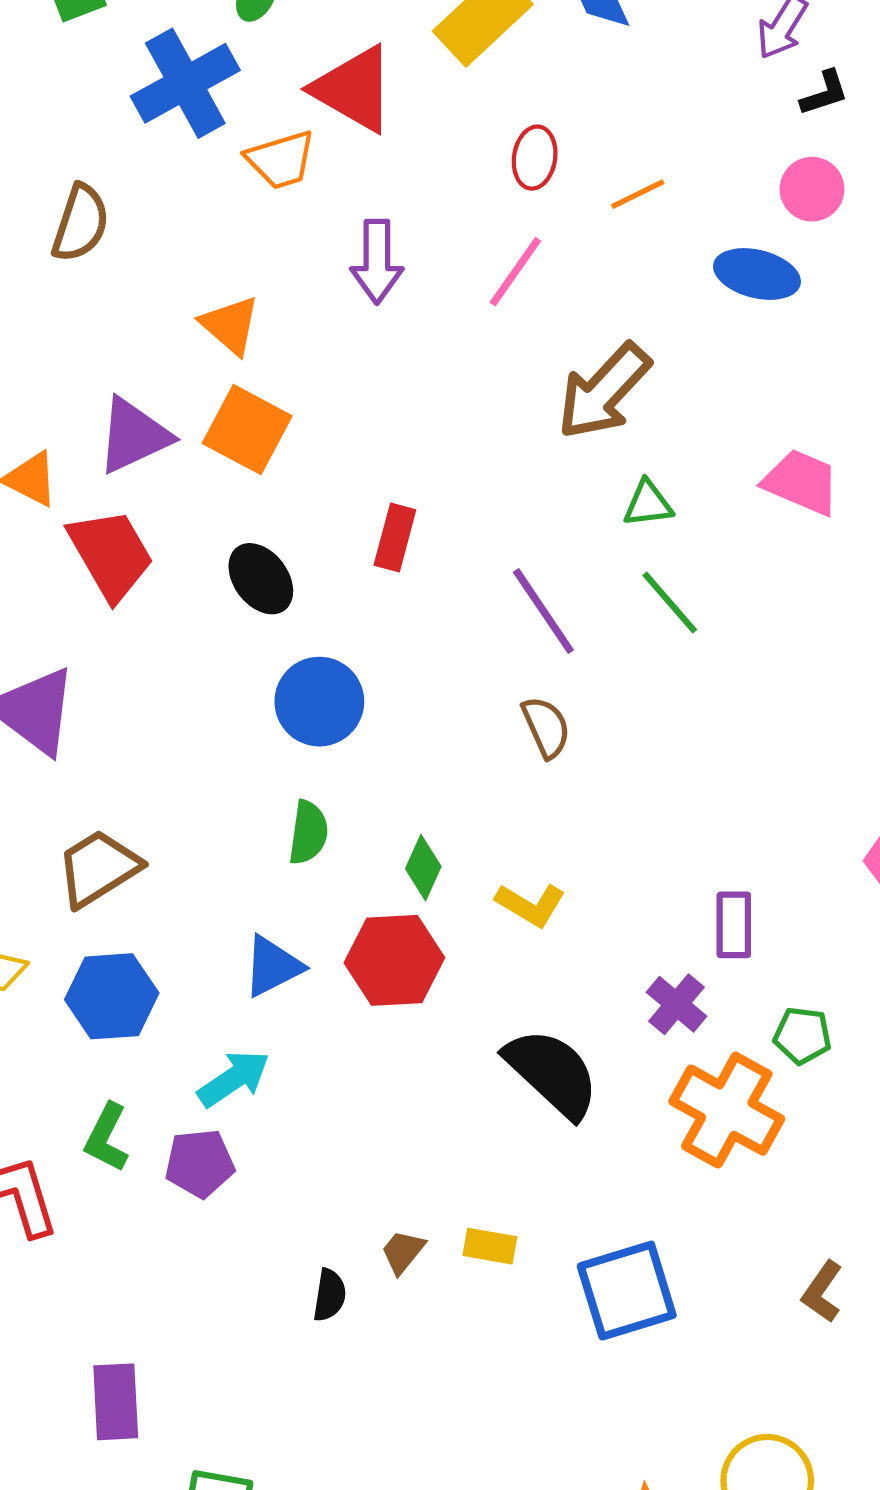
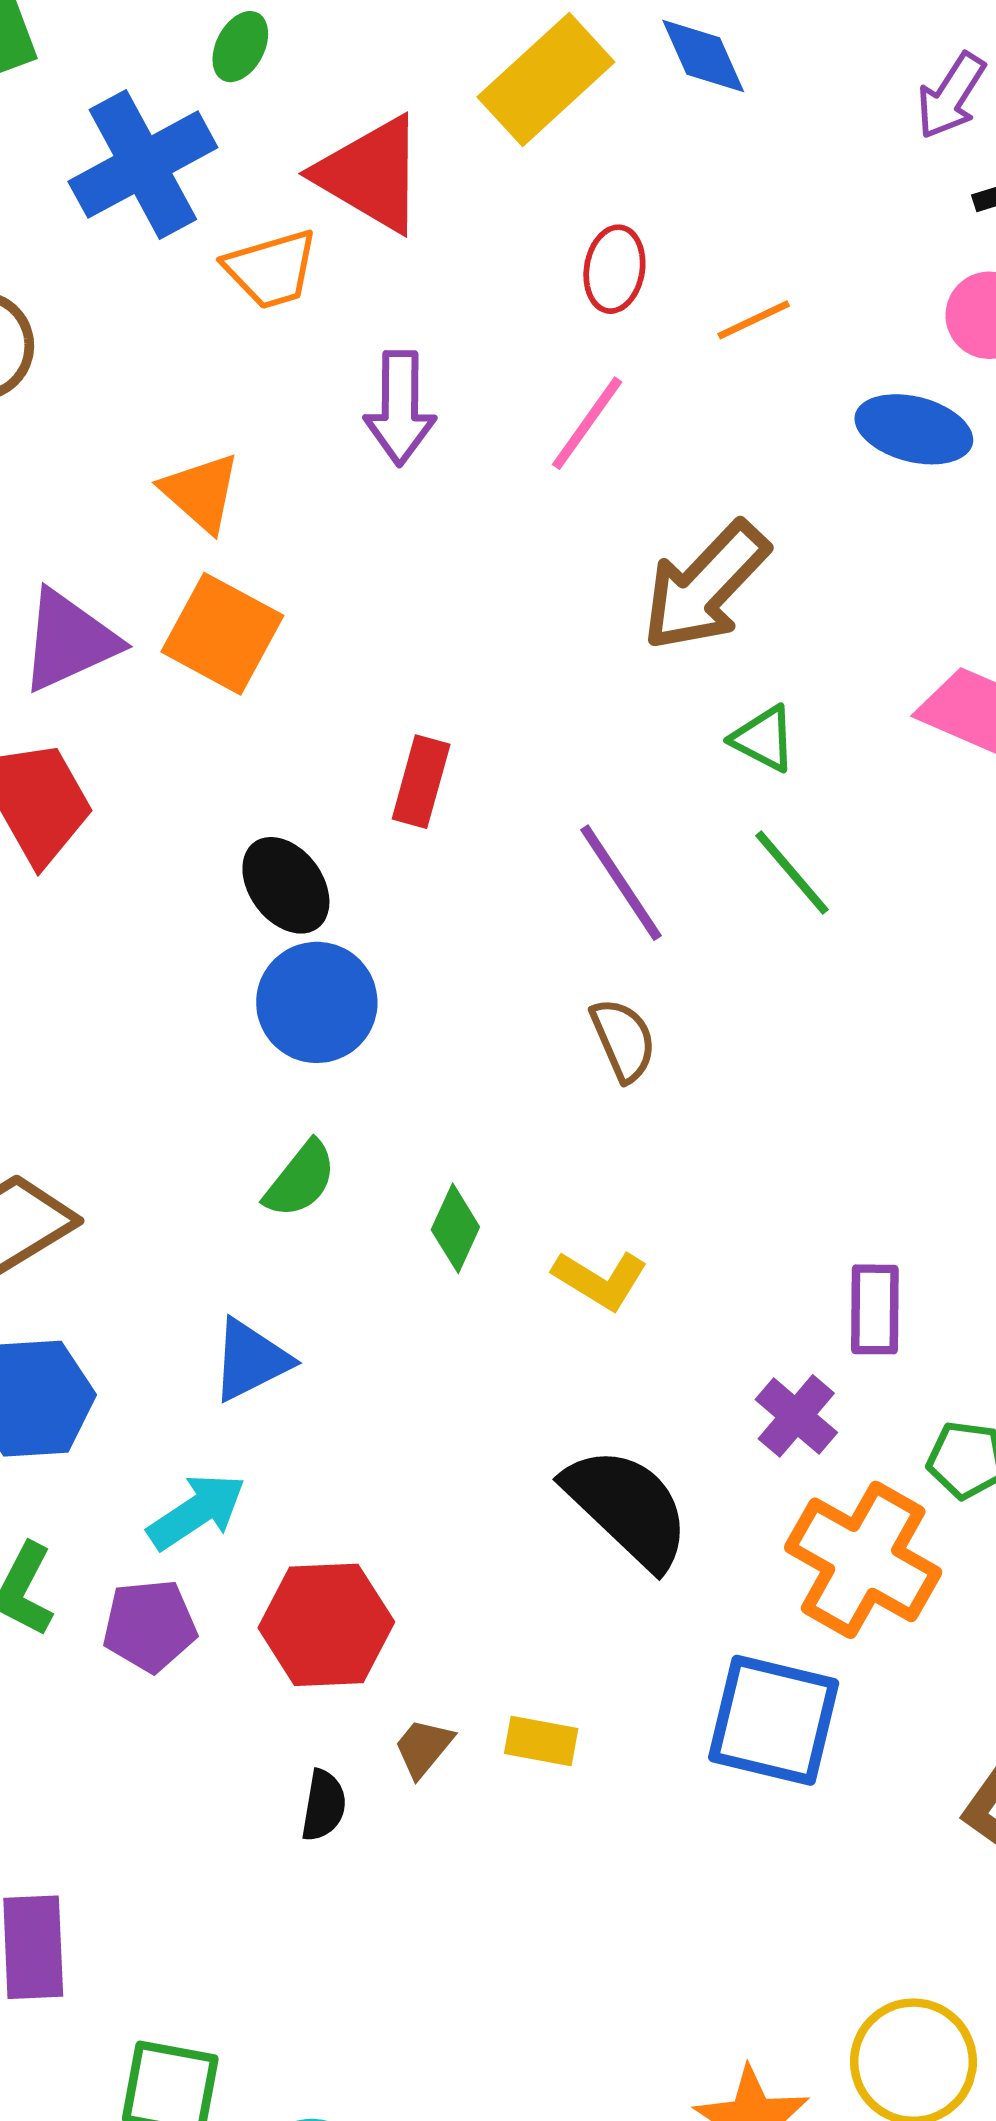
green triangle: (648, 504) -> (764, 739), turned 34
black ellipse: (261, 579) -> (286, 885), moved
green semicircle: (308, 833) -> (300, 1179), turned 30
red hexagon: (394, 960) -> (326, 1625), moved
blue square: (627, 1291) -> (774, 1720), moved, turned 30

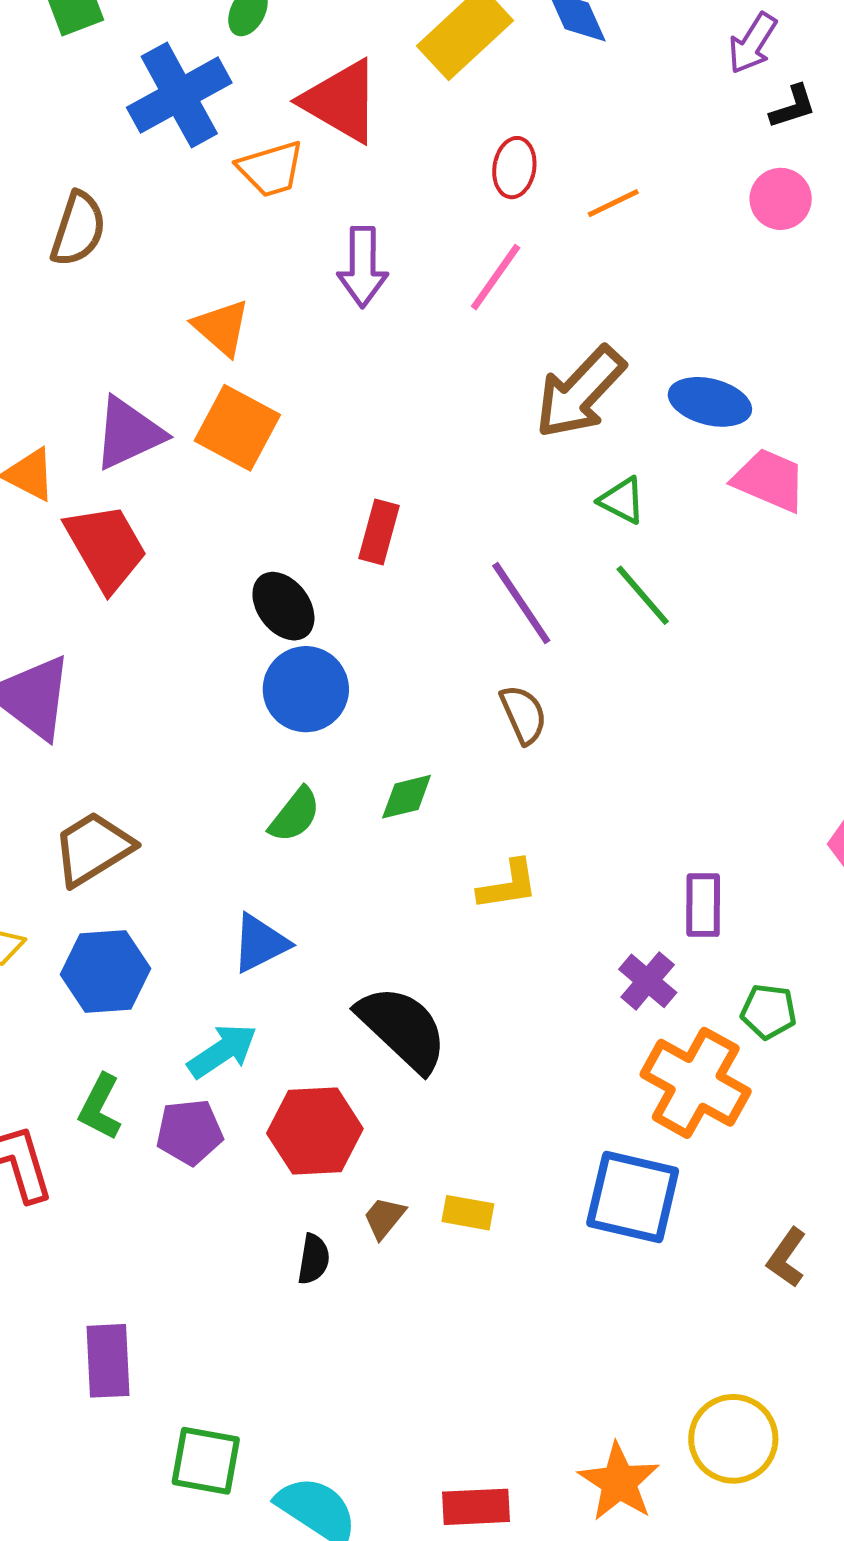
blue ellipse: (914, 429) -> (710, 402), moved
green diamond: (455, 1228) -> (407, 797), moved, turned 52
yellow L-shape: (600, 1280) -> (508, 885), turned -40
black semicircle: (627, 1508) -> (402, 1028), moved

